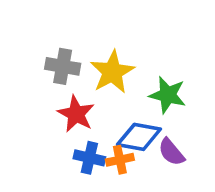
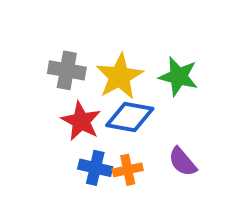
green star: (168, 95) -> (178, 76), moved
blue diamond: (139, 137) -> (130, 117), moved

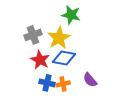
gray cross: (67, 70) -> (33, 35), turned -30
green star: (178, 76) -> (71, 15), moved

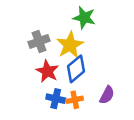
blue diamond: (64, 58) -> (76, 69), turned -50
purple semicircle: (90, 80) -> (107, 95), turned -112

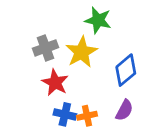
blue diamond: (76, 69) -> (126, 70), moved

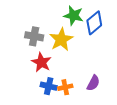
gray cross: (45, 48) -> (34, 36), turned 30
blue diamond: (126, 70) -> (94, 23), moved

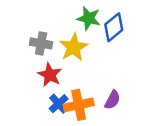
blue cross: (49, 86) -> (59, 104), turned 35
orange cross: (65, 87) -> (79, 105), size x1.6

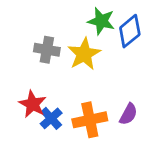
red star: (50, 75) -> (33, 104), moved
blue cross: (59, 104) -> (51, 118), moved

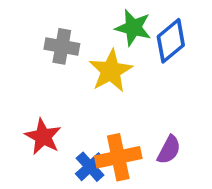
gray cross: (47, 50) -> (62, 46), moved
blue cross: (51, 118) -> (90, 167), moved

